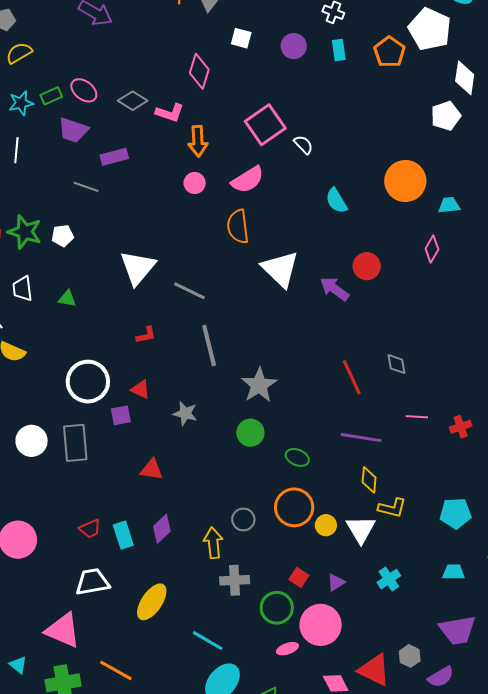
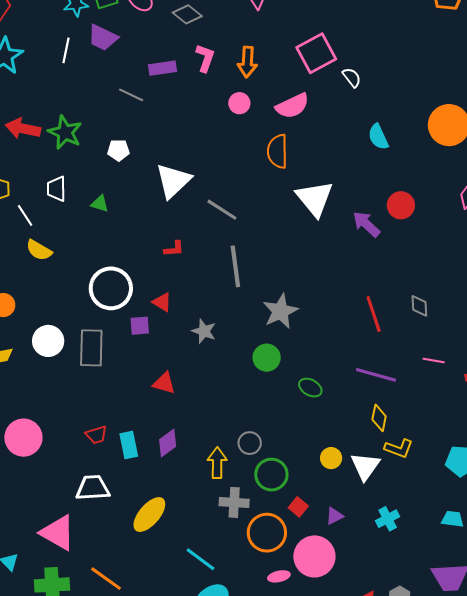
pink L-shape: (170, 113) -> (205, 58), moved, turned -96
purple trapezoid: (73, 130) -> (103, 38), moved
white pentagon: (63, 236) -> (118, 150), moved
orange circle: (294, 507) -> (267, 533), moved
green circle: (277, 608) -> (271, 475), moved

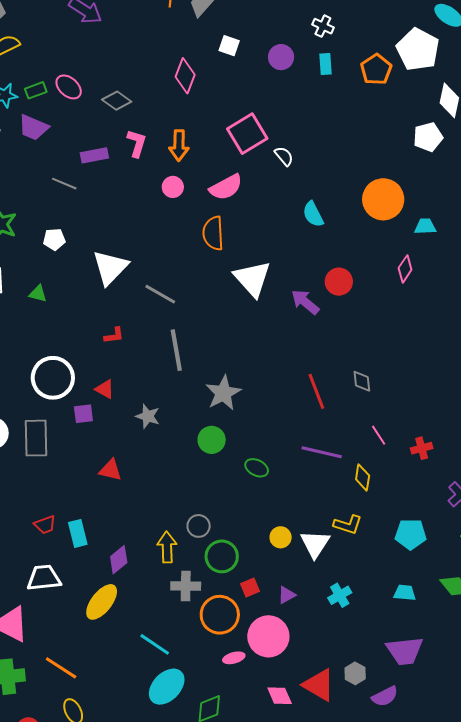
pink line: (434, 361) -> (379, 435), turned 50
yellow diamond: (379, 418) -> (363, 477), moved
purple diamond: (168, 443) -> (119, 560), moved
red square: (298, 507) -> (250, 588), turned 30

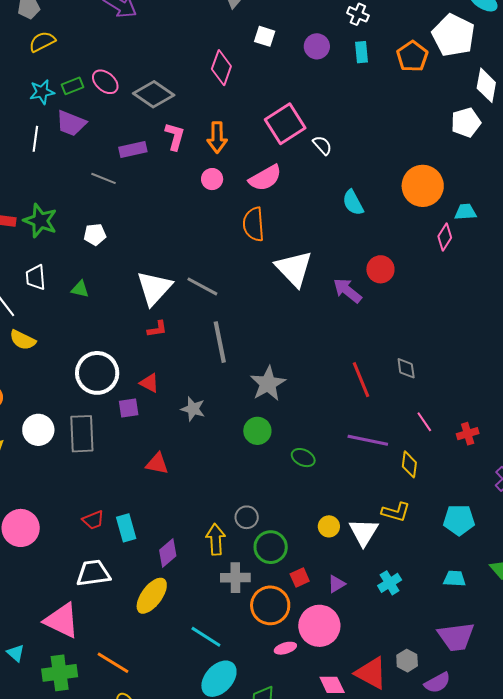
gray diamond: (117, 101) -> (154, 94), size x1.4
white triangle: (110, 267) -> (154, 288), moved
pink diamond: (405, 269) -> (445, 237), moved

